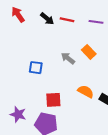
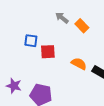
gray arrow: (68, 58) -> (62, 18), moved
red square: (53, 100) -> (48, 52), moved

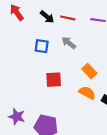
orange rectangle: (82, 26) -> (89, 71), moved
blue square: (31, 41) -> (42, 46), moved

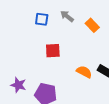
orange rectangle: (89, 71) -> (92, 25), moved
orange semicircle: (87, 93) -> (84, 72), moved

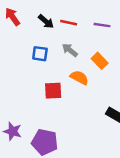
orange semicircle: (84, 72) -> (79, 78), moved

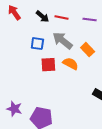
gray arrow: (70, 50) -> (62, 41), size x1.5
red square: (53, 91) -> (48, 65), moved

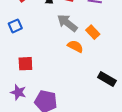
blue square: (37, 44) -> (15, 26), moved, turned -32
red square: (48, 65) -> (25, 64), moved

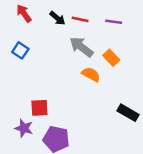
blue square: (15, 26) -> (20, 50), turned -32
red square: (25, 64) -> (39, 108), moved

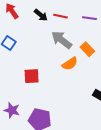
orange semicircle: (91, 74) -> (70, 64), turned 119
red square: (39, 108) -> (32, 76), moved

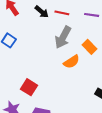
gray arrow: (62, 40) -> (63, 37), turned -100
red square: (32, 76) -> (29, 87), moved, turned 35

